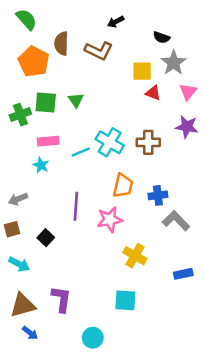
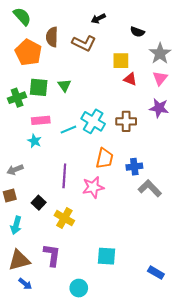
gray star: (174, 63) -> (160, 53), moved
yellow cross: (135, 256) -> (64, 218), moved
cyan arrow: (19, 264) -> (16, 225), turned 78
blue rectangle: (183, 274) -> (156, 273), moved, turned 42

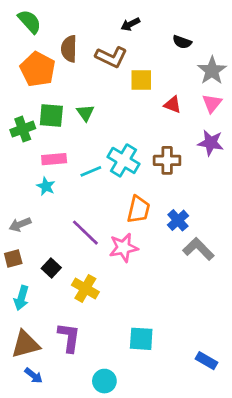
yellow square: (121, 61) -> (141, 80), moved
blue cross: (134, 167) -> (178, 220), turned -35
purple line: (64, 176) -> (85, 233), turned -50

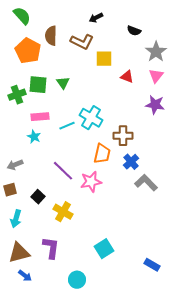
brown cross: (167, 160) -> (123, 136), moved
cyan square: (141, 339) -> (104, 249), turned -36

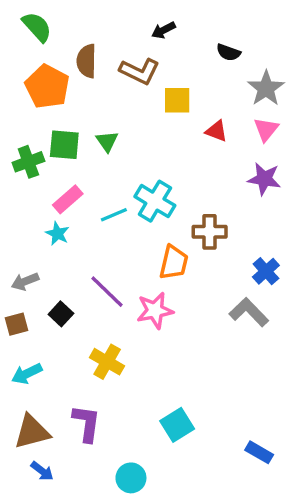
pink rectangle: (40, 117) -> (68, 199), turned -36
blue cross: (131, 162) -> (266, 271), moved
black square: (38, 197) -> (61, 314), moved
cyan arrow: (16, 219) -> (27, 374), turned 48

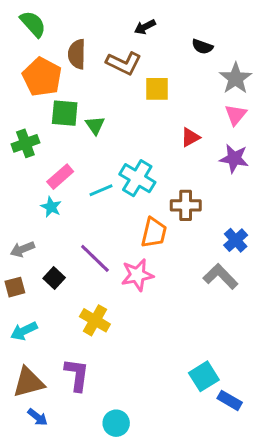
red triangle: (216, 131) -> (190, 137), moved, turned -50
green square: (64, 145) -> (65, 113), moved
cyan square: (177, 425) -> (204, 376), moved

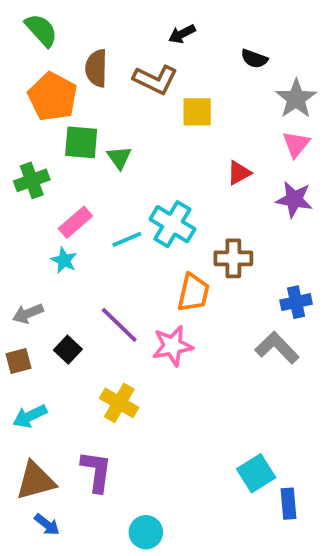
blue cross: (236, 240) -> (296, 302), turned 30
blue rectangle: (230, 400) -> (288, 504), turned 55

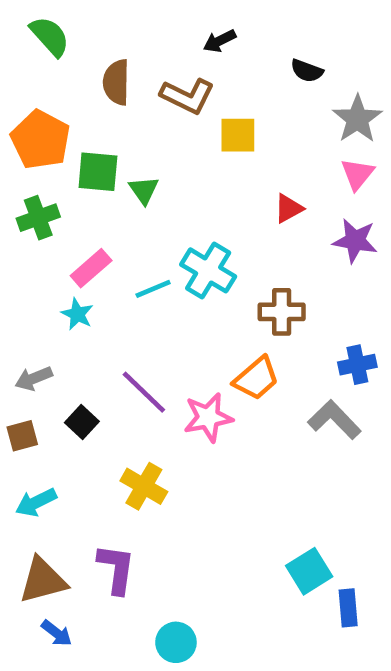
orange pentagon: (53, 97) -> (41, 140), moved
orange trapezoid: (193, 293) -> (256, 378), moved, turned 36

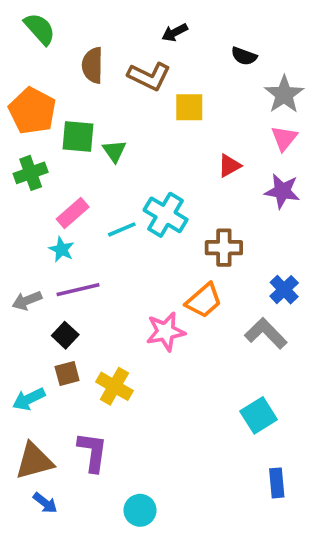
blue cross: (357, 365) -> (284, 290), turned -32
purple line: (144, 392) -> (78, 290), moved, turned -57
brown square: (22, 436) -> (67, 374), moved
cyan square: (309, 571) -> (259, 415), moved

